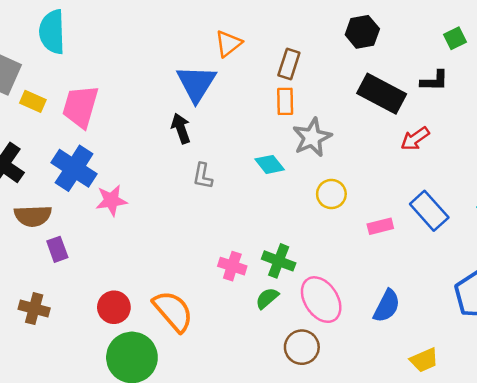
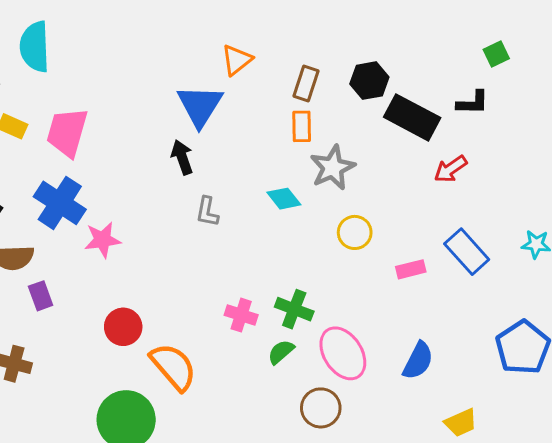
black hexagon: (362, 32) -> (369, 81), moved
red circle: (114, 307) -> (123, 327), moved

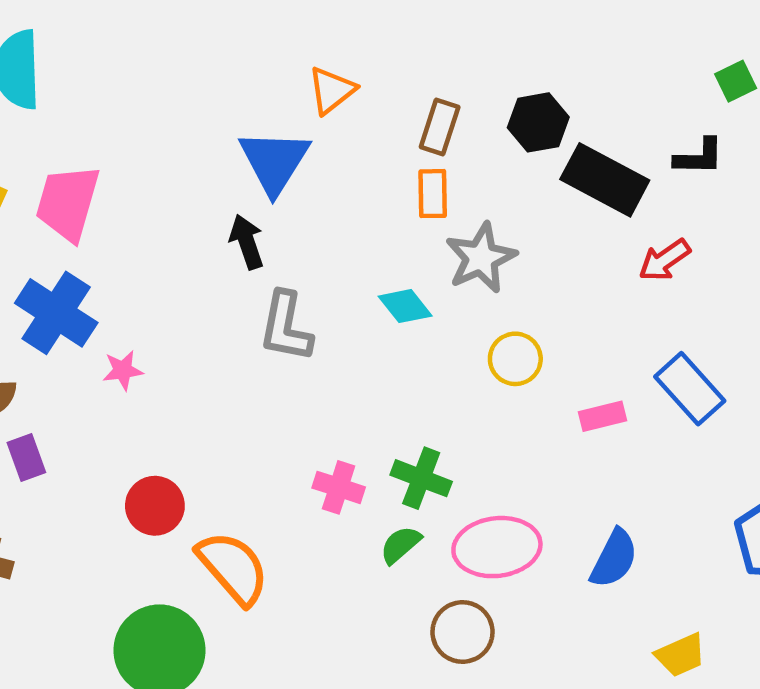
gray L-shape: (207, 212) -> (286, 327), size x1.5
pink star: (103, 240) -> (123, 370), size x0.7
pink ellipse: (343, 353) -> (497, 547), turned -64

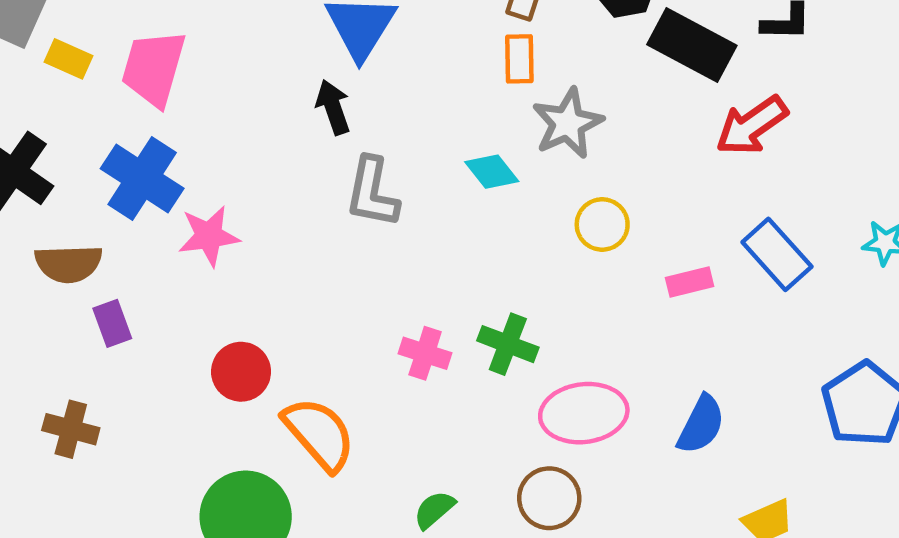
red arrow: (665, 260) -> (752, 126), size x1.4
pink star: (123, 370) -> (209, 236), size x1.5
green semicircle: (401, 545) -> (434, 510), moved

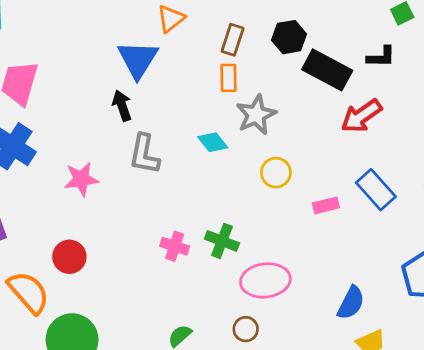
pink star: (209, 236) -> (81, 179), moved
blue semicircle: (701, 425) -> (351, 303), moved
orange semicircle: (319, 434) -> (29, 292), moved
brown circle: (549, 498) -> (246, 329), size x0.7

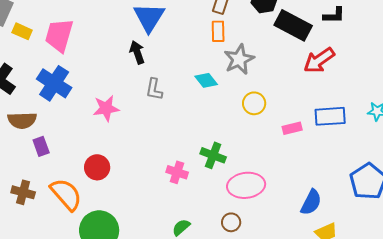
gray L-shape: (144, 154) -> (154, 89), size x0.7
blue rectangle: (376, 190) -> (330, 116), turned -52
pink cross: (175, 246) -> (177, 172), moved

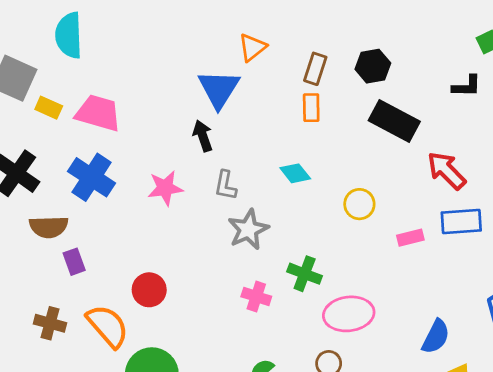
black rectangle: (293, 25) -> (394, 121), moved
pink trapezoid: (59, 35) -> (98, 113), turned 90
gray star: (239, 59) -> (248, 230), moved
red arrow: (319, 60) -> (446, 171), moved, turned 80
pink star: (106, 108) -> (165, 188), moved

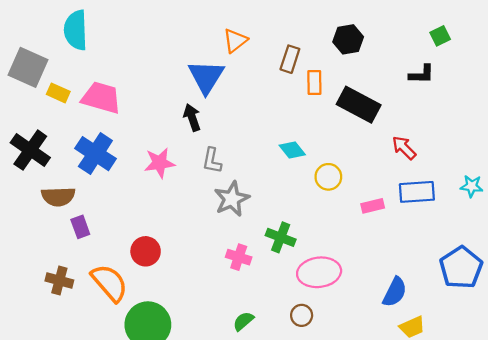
black hexagon: (373, 66) -> (348, 39), moved
orange rectangle: (311, 108) -> (314, 82), moved
red arrow: (446, 171) -> (404, 148), size x0.7
cyan diamond: (295, 173) -> (292, 150), moved

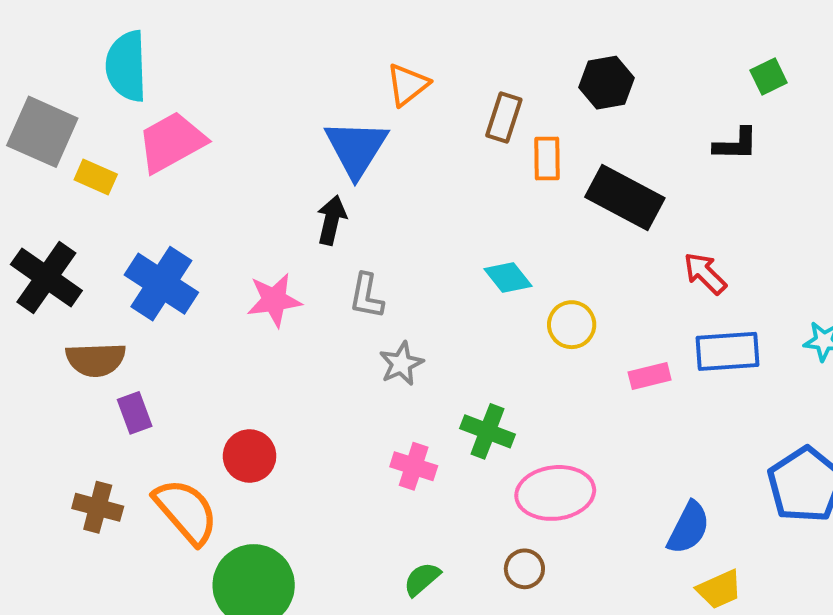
pink trapezoid: (101, 98) -> (172, 142), moved, turned -45
black arrow: (192, 117) -> (332, 220), turned 32
gray star: (232, 199) -> (401, 364), size x0.7

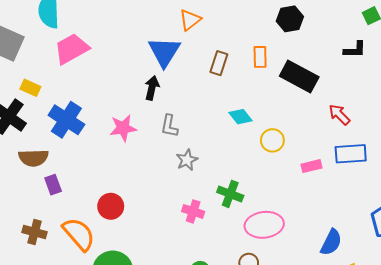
brown rectangle: (504, 117) -> (219, 63), moved
yellow rectangle: (96, 177) -> (30, 88), moved

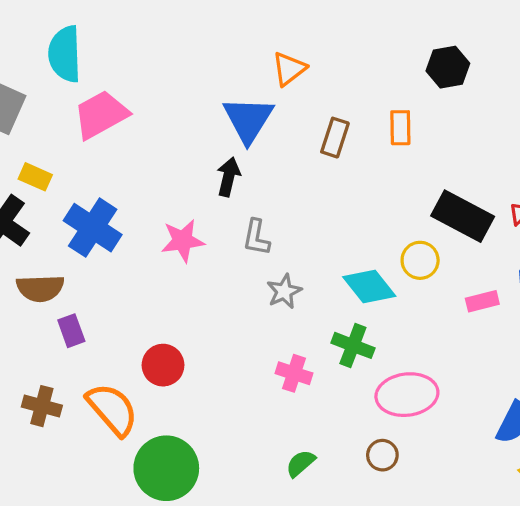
black rectangle: (299, 76) -> (463, 216), moved
cyan diamond: (240, 117) -> (369, 287), moved, size x1.4

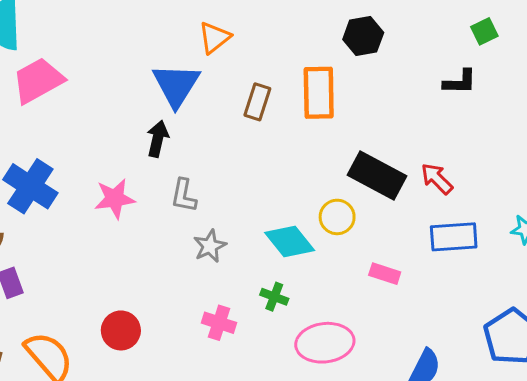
orange rectangle: (400, 128) -> (319, 93), size x1.6
pink rectangle: (482, 301) -> (385, 274), moved, turned 32
green cross: (353, 345) -> (274, 297), size x0.7
red circle: (163, 365) -> (121, 330), moved

